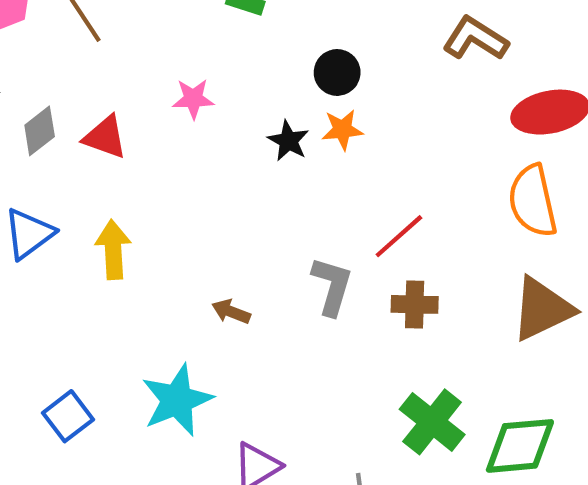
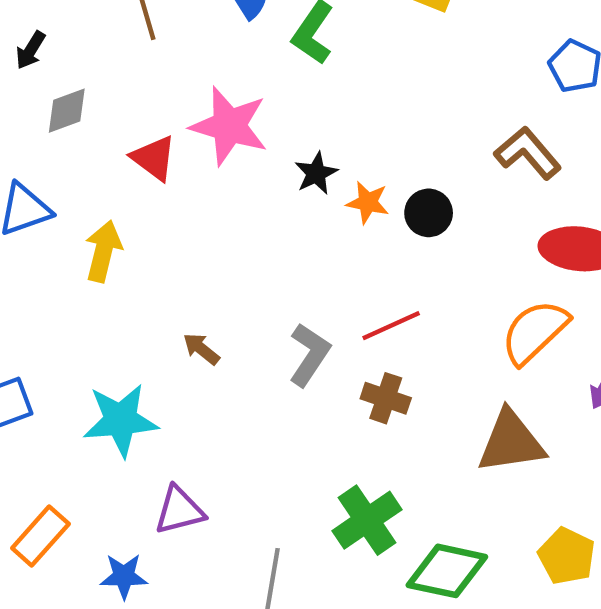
black circle: (337, 72) -> (429, 213), moved
pink star: (193, 99) -> (229, 126), size x1.8
red triangle: (105, 137) -> (154, 158), moved
black star: (288, 141) -> (316, 173), moved
orange semicircle: (533, 201) -> (535, 332), turned 42

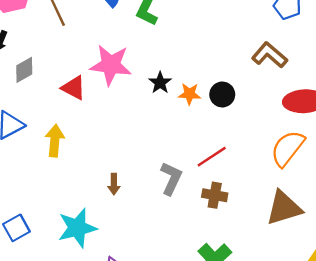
brown arrow: (201, 349) -> (114, 184), turned -120

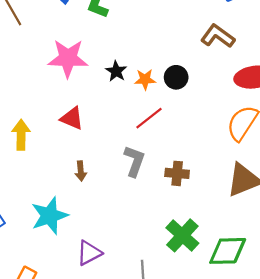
red triangle: (74, 88) -> (72, 118), moved
red line: (212, 157) -> (149, 118), moved

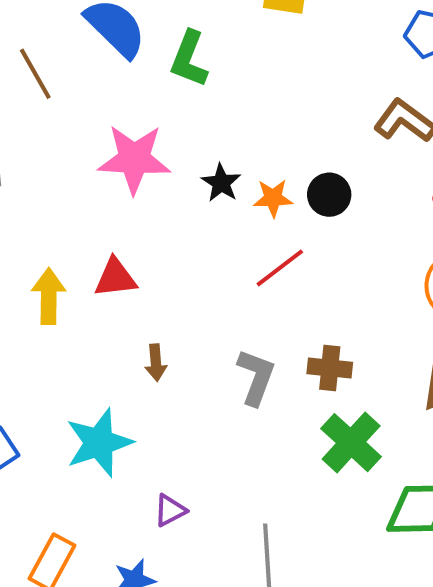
red triangle: (72, 118) -> (115, 278), moved, turned -30
gray L-shape: (134, 161) -> (256, 377), moved
green cross: (182, 235) -> (351, 443), moved
purple triangle: (89, 253) -> (170, 510), size x0.7

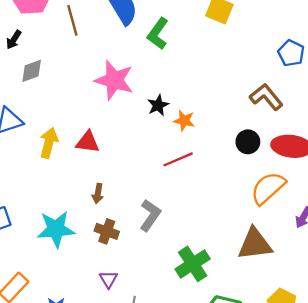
black circle: (329, 195) -> (248, 142), moved
brown cross: (330, 368) -> (107, 231), moved
purple triangle: (170, 510) -> (108, 279), moved, turned -48

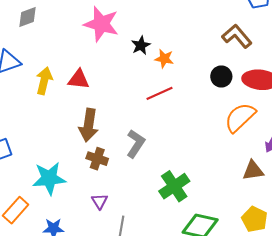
brown arrow: (98, 194) -> (89, 125), size x1.8
cyan star: (56, 229) -> (49, 178), moved
brown triangle: (255, 244) -> (253, 171), moved, size x0.7

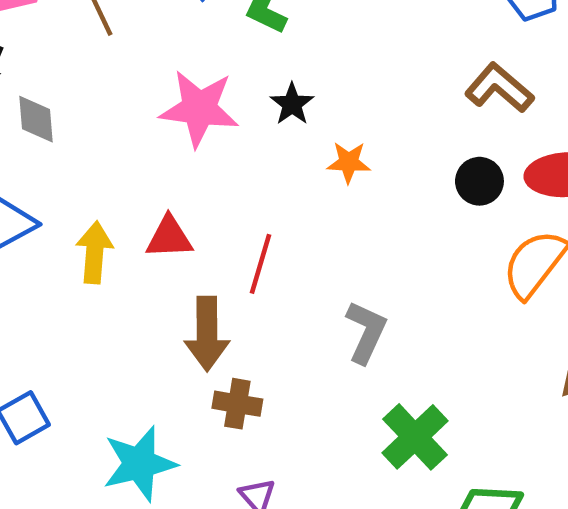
gray diamond: (28, 17) -> (36, 119), turned -65
black star: (141, 45) -> (292, 104), moved
red line: (160, 93) -> (260, 264), moved, turned -40
gray L-shape: (136, 144) -> (366, 332), moved

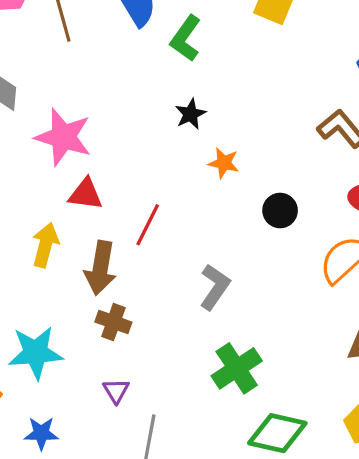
pink star: (199, 109) -> (63, 137), moved
black circle: (479, 181) -> (280, 211), moved
yellow arrow: (94, 253) -> (45, 245), moved

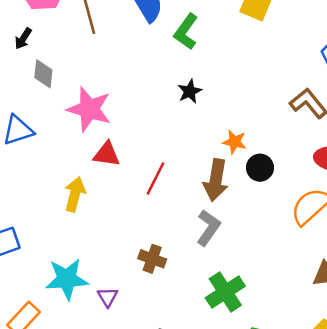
orange star: (224, 163) -> (234, 142), moved
brown arrow: (100, 268) -> (216, 180), moved
brown cross: (113, 322) -> (152, 259), moved
purple triangle: (116, 391) -> (108, 297), moved

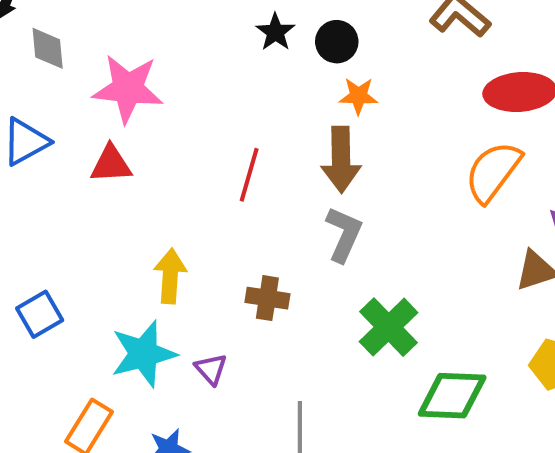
red triangle: (107, 154) -> (111, 164), moved
black circle: (260, 168) -> (337, 42), moved
yellow arrow: (75, 194) -> (170, 276), moved

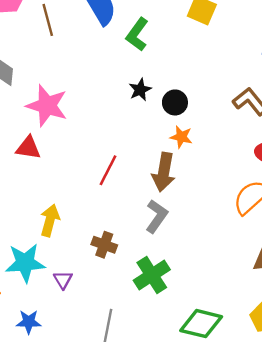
green cross: (389, 327) -> (152, 275), moved

